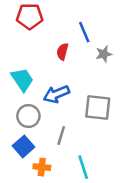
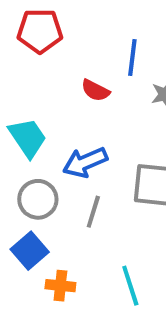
blue line: (84, 32) -> (132, 58), turned 30
red semicircle: (62, 52) -> (95, 90), turned -77
gray line: (61, 135) -> (93, 212), moved

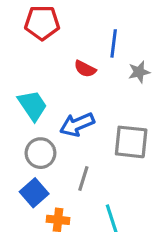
gray line: (93, 212) -> (83, 178), moved

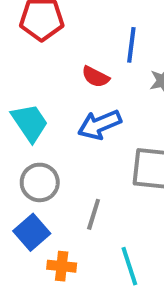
blue arrow: (77, 124) -> (99, 125), moved

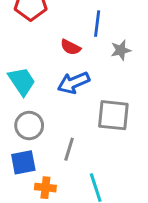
blue square: (32, 232) -> (23, 162), turned 30

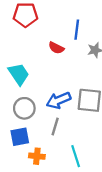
blue arrow: (73, 83) -> (59, 100), moved

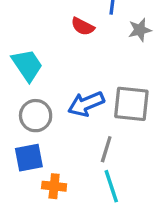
gray line: (55, 127) -> (106, 149), moved

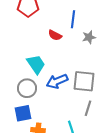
cyan trapezoid: (27, 65) -> (36, 64), moved
gray line: (106, 149) -> (88, 108), moved

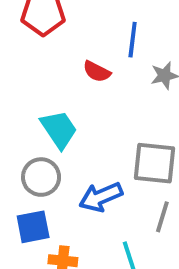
blue arrow: (57, 81) -> (101, 197), moved

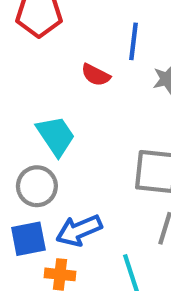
blue arrow: (101, 197) -> (79, 230), moved

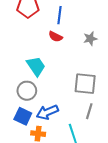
blue line: (134, 41) -> (60, 15), moved
blue square: (28, 239) -> (23, 116), turned 36

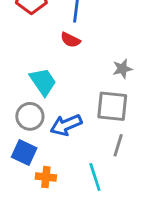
gray star: (90, 39) -> (122, 69), moved
blue arrow: (47, 112) -> (66, 125), moved

